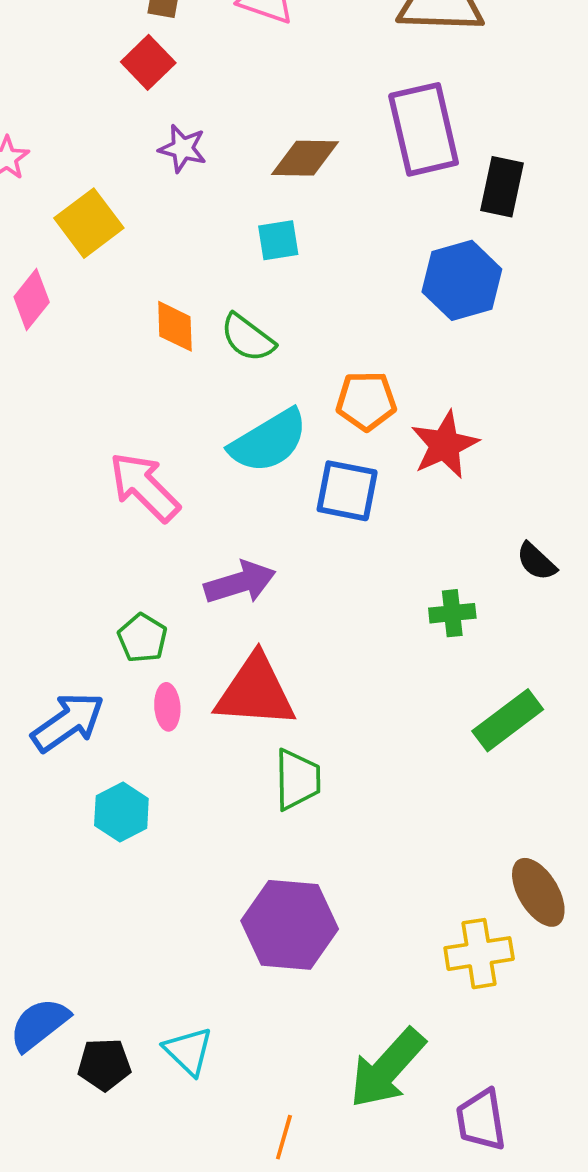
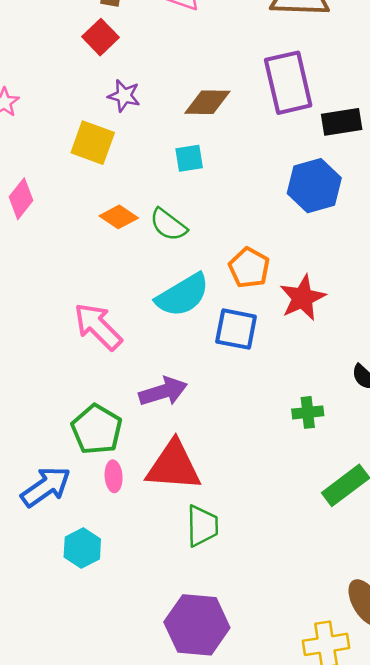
black rectangle: (502, 187) -> (342, 122), turned 69
yellow square: (89, 223) -> (93, 143), moved, turned -33
orange diamond: (175, 326) -> (119, 217), turned -54
orange pentagon: (366, 401) -> (249, 268), turned 30
green pentagon: (142, 638) -> (97, 429), size x1.5

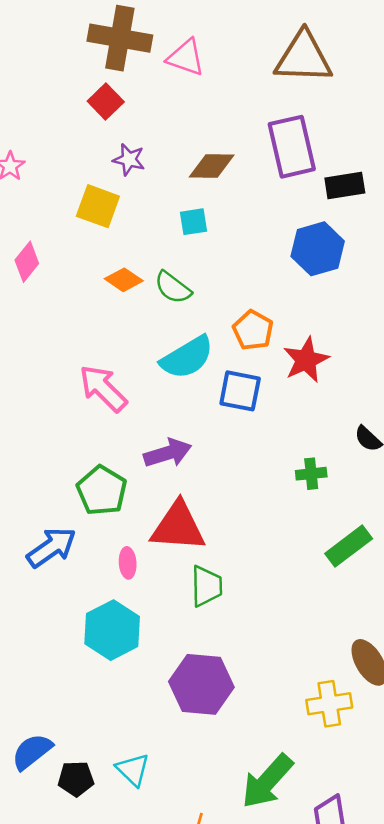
pink ellipse: (114, 476) -> (128, 563), moved
cyan hexagon: (82, 548) -> (112, 630), moved, size x1.5

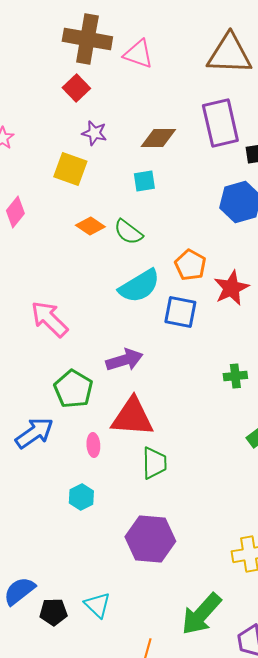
pink arrow: (103, 388) -> (49, 319), moved
cyan hexagon: (112, 630) -> (81, 497), size x0.6

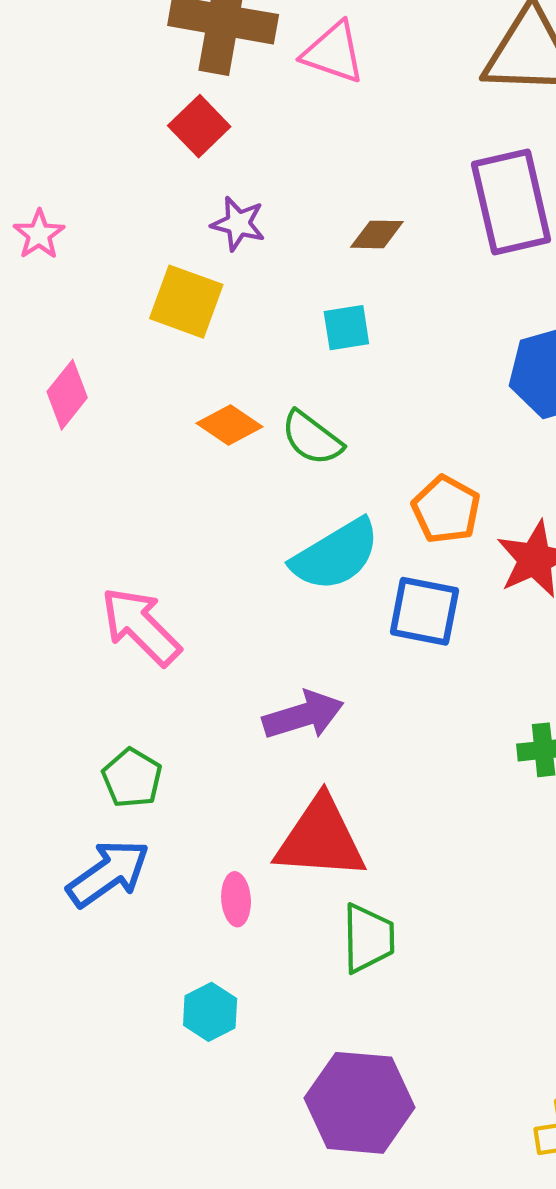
brown diamond: (158, 138) -> (377, 234), size x0.7
green pentagon: (73, 389) -> (132, 778), moved, size x0.7

